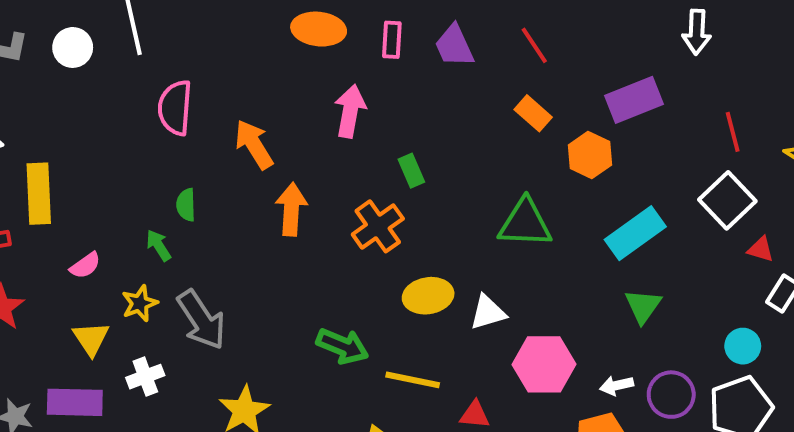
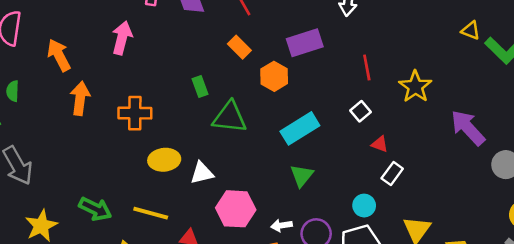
green rectangle: (411, 171) -> (200, 86), moved
white square: (727, 200) -> (360, 111), size x0.6
orange cross: (378, 226) -> (135, 113), turned 32
green arrow: (342, 346) -> (95, 209), moved

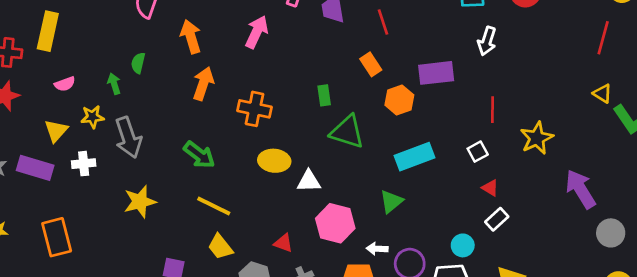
green triangle: (302, 176) -> (391, 201), moved
green arrow: (95, 209) -> (199, 155), moved
yellow line: (151, 213) -> (214, 206), moved

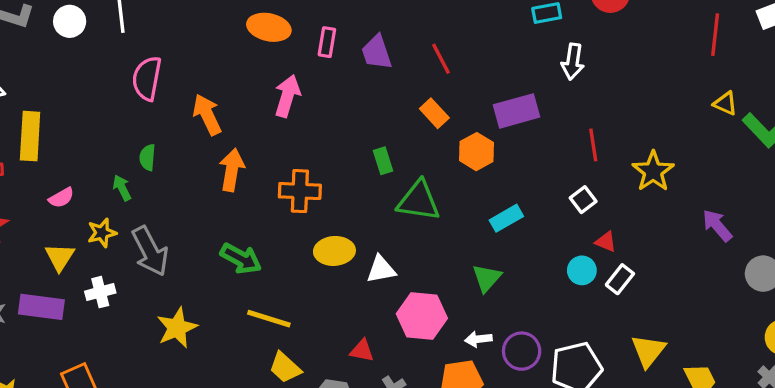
cyan rectangle: (415, 157) -> (506, 218), size x0.7
purple arrow: (581, 189) -> (717, 225), size x0.7
cyan circle: (463, 245) -> (582, 270), moved

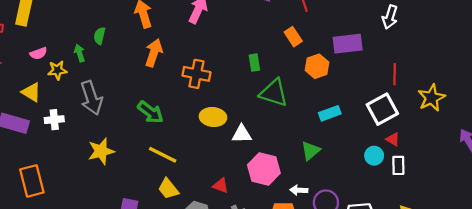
white square: (583, 200) -> (382, 109), size x1.8
yellow star: (102, 233) -> (57, 70), moved
yellow triangle: (60, 257) -> (31, 92), turned -40
white rectangle: (620, 279) -> (398, 165), turned -48

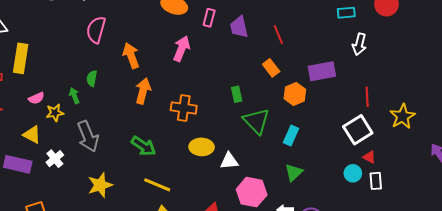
green triangle: (274, 93) -> (256, 121), turned 32
cyan rectangle: (330, 113) -> (291, 136), moved, turned -42
white cross: (54, 120) -> (55, 159), turned -30

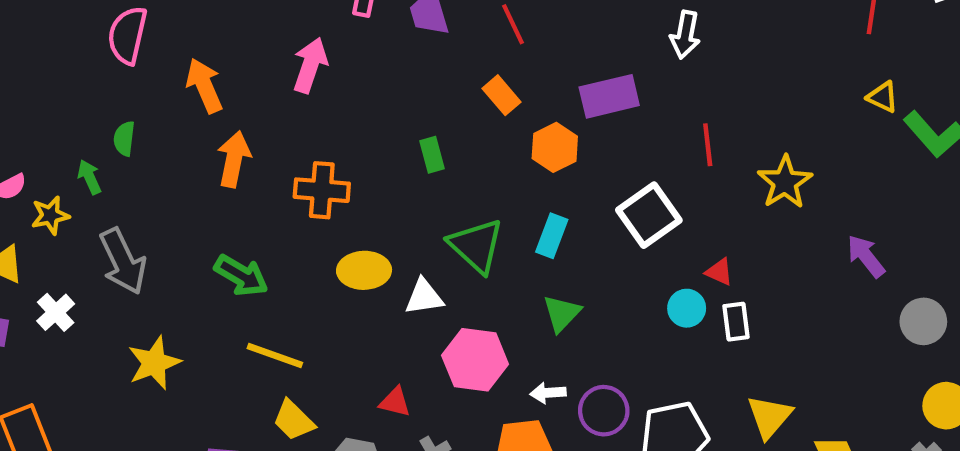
green triangle: (256, 121) -> (476, 246), moved
white square: (358, 130) -> (649, 215), moved

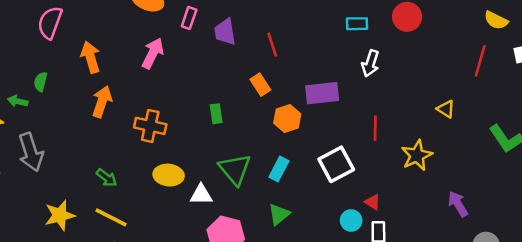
yellow triangle: (883, 97) -> (446, 109), moved
green arrow: (89, 177) -> (18, 101), turned -60
green arrow: (241, 275) -> (107, 178), moved, size x0.7
yellow star: (154, 363) -> (60, 215), moved

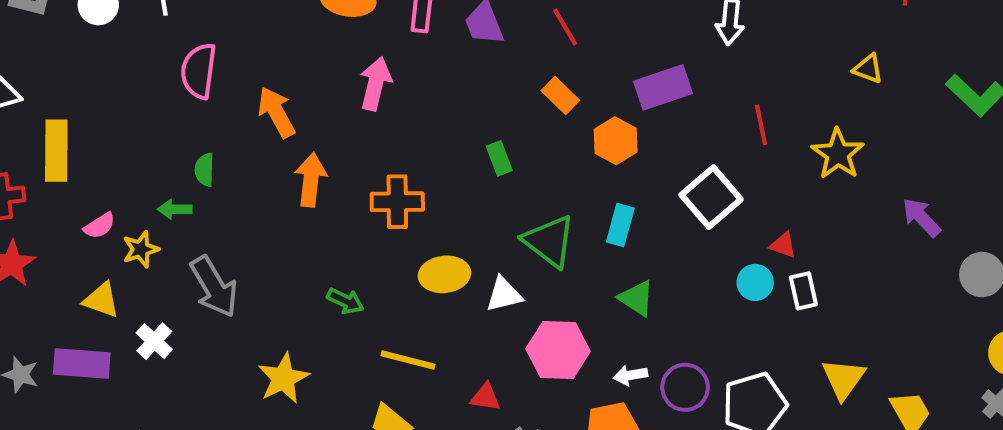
green triangle: (279, 214) -> (637, 298), turned -35
yellow line: (111, 217) -> (408, 360), moved

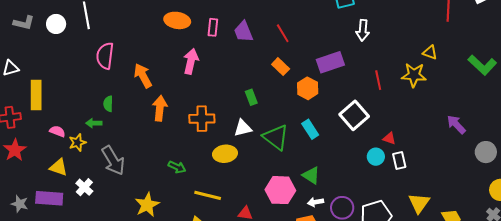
yellow star: (838, 154) -> (414, 75), moved, turned -30
cyan rectangle: (620, 225) -> (310, 129), turned -48
pink semicircle: (100, 226) -> (57, 131), turned -126
white triangle: (504, 294) -> (243, 128), moved
green triangle: (637, 298) -> (311, 175), moved

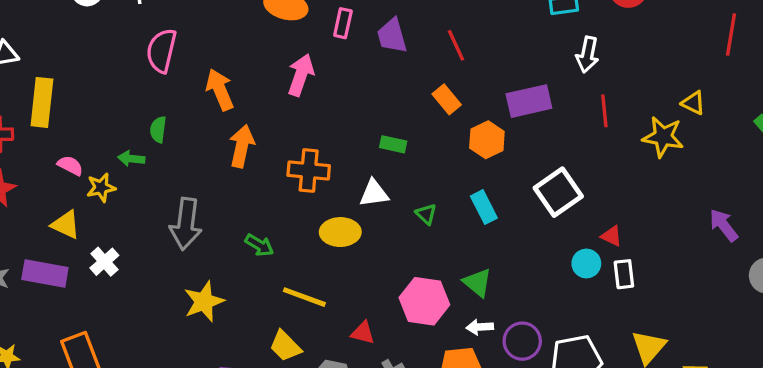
red line: (378, 80) -> (604, 111), moved
green rectangle: (251, 97) -> (393, 144), turned -63
green triangle: (276, 137) -> (426, 214), size x0.5
gray arrow: (113, 161) -> (186, 224), moved, turned 32

